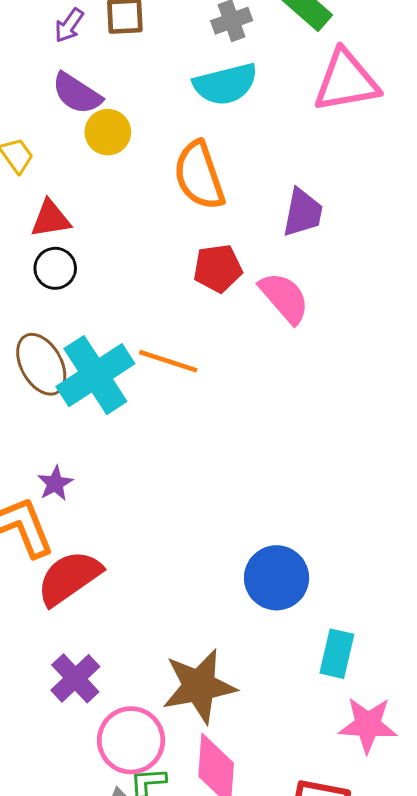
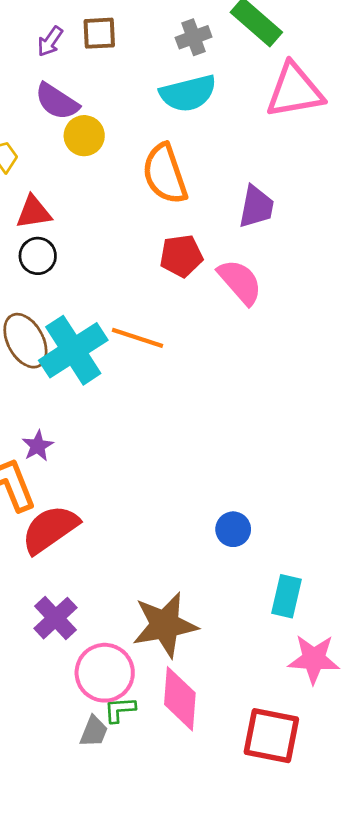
blue circle: (277, 578) -> (233, 529), size x0.6

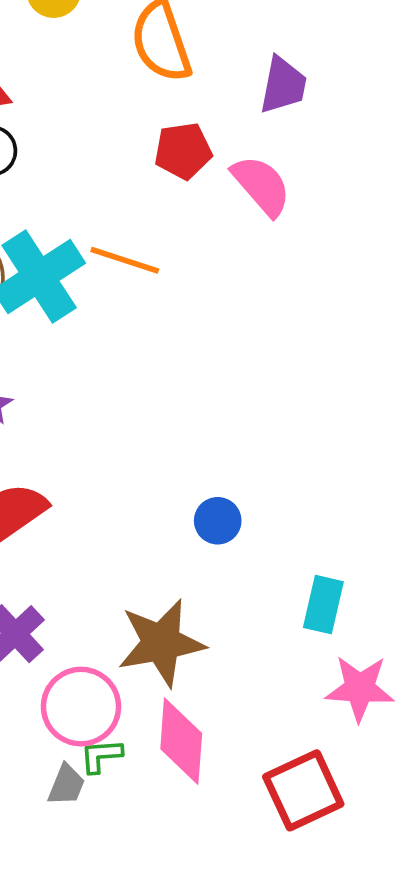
blue circle: (233, 529) -> (218, 521), moved
red square: (271, 736) -> (303, 790), turned -36

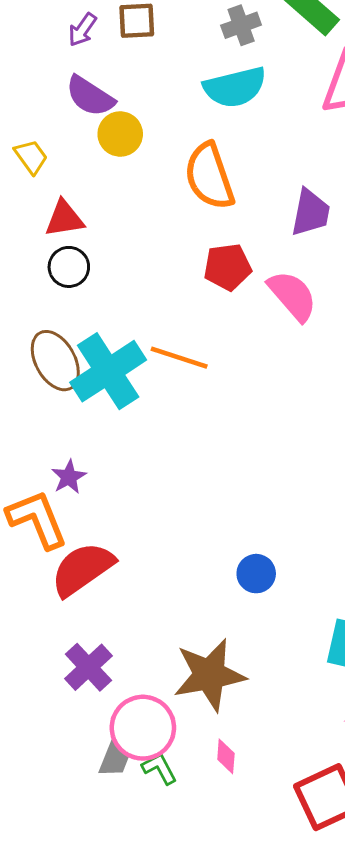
pink diamond: (181, 741) -> (226, 756), size x0.5
green L-shape: (101, 756) -> (159, 768), turned 66
gray trapezoid: (66, 785) -> (114, 759), moved

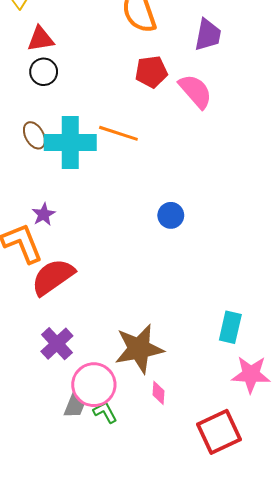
brown ellipse: (55, 361) -> (34, 135), size x0.7
cyan cross: (108, 371) -> (70, 143), turned 33
blue circle: (256, 574) -> (171, 215), moved
pink diamond: (226, 756) -> (159, 393), moved

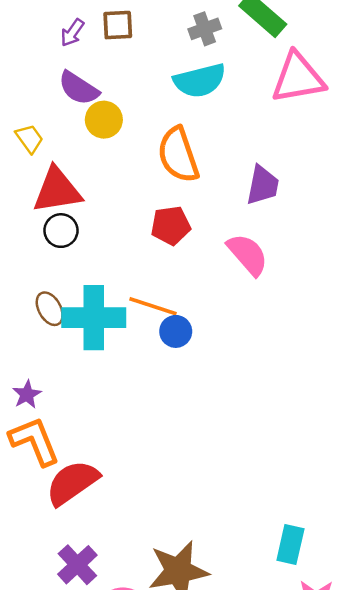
red triangle: (41, 39) -> (57, 190), size x1.5
red pentagon: (151, 72) -> (171, 226), moved
purple star: (44, 214) -> (27, 394), moved
blue circle: (171, 215) -> (176, 331), moved

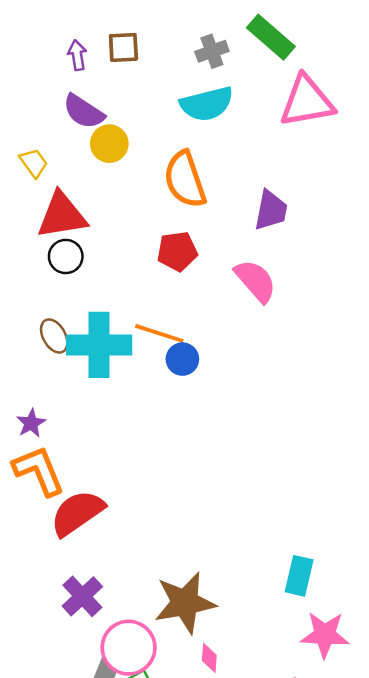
purple arrow: (72, 33) -> (77, 55), turned 136

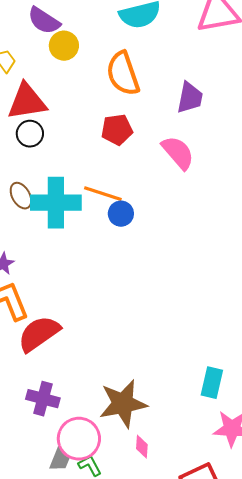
purple cross: (82, 596) -> (43, 399), turned -32

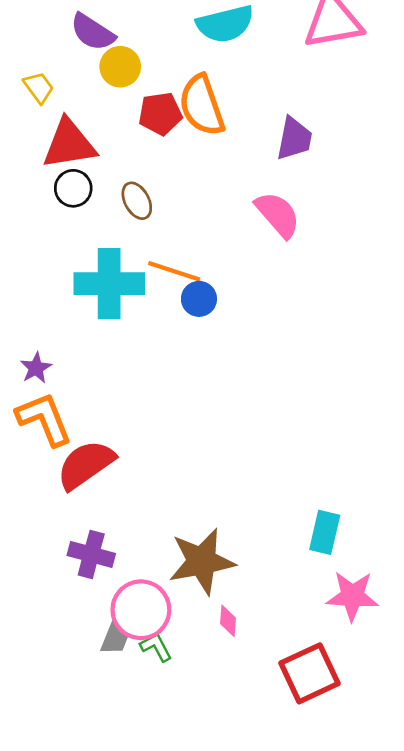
red pentagon: (117, 130) -> (160, 114), moved
brown ellipse: (21, 196) -> (137, 201), moved

